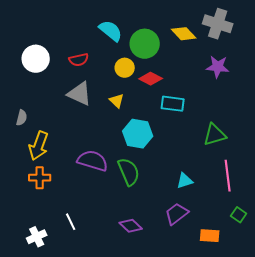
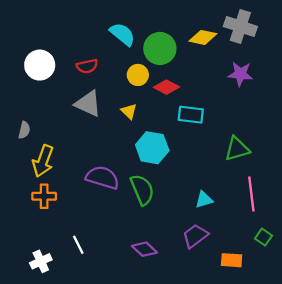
yellow diamond: (184, 34) -> (203, 37), turned -35

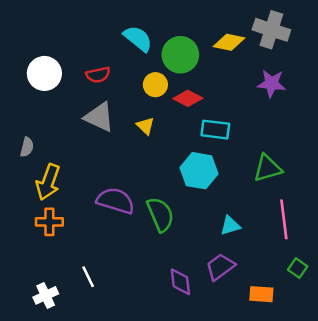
cyan hexagon: (152, 148) -> (199, 171), moved
purple diamond: (144, 249) -> (180, 282), moved, turned 40

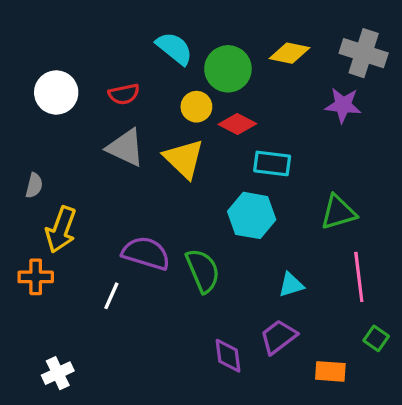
gray cross: (271, 30) -> (364, 53), moved
yellow triangle: (145, 126) -> (184, 159), size x1.8
orange cross: (49, 222) -> (36, 277), moved
white line: (88, 277) -> (111, 296), moved, turned 50

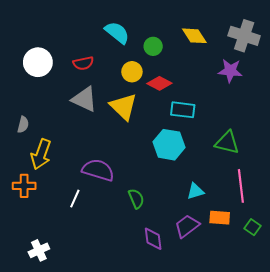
yellow diamond: (289, 53) -> (194, 36), turned 45
green circle: (228, 69) -> (153, 46), size x0.6
green triangle: (338, 212) -> (227, 143), turned 30
green semicircle: (203, 271) -> (136, 199), moved, size x0.7
orange rectangle: (330, 371) -> (220, 218), moved

